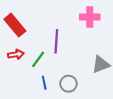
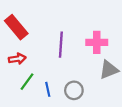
pink cross: (90, 17) -> (97, 42), moved
green line: (38, 59) -> (27, 82), moved

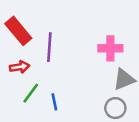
purple line: (61, 45) -> (49, 47), moved
gray circle: (74, 90) -> (115, 108), moved

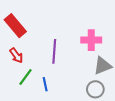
purple line: (49, 47) -> (54, 51), moved
red arrow: (20, 67) -> (16, 55), turned 63

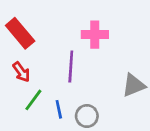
pink cross: (91, 40) -> (95, 35), moved
gray circle: (95, 89) -> (87, 116), moved

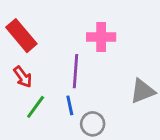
blue line: (59, 109) -> (70, 105), moved

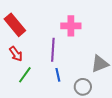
blue line: (70, 105) -> (58, 75), moved
gray circle: (93, 124) -> (83, 87), moved

